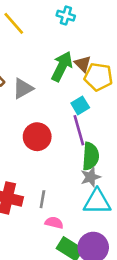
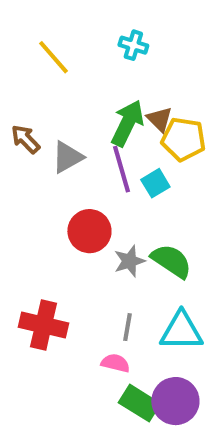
purple line: (79, 130) -> (121, 169), moved
green semicircle: (91, 156) -> (171, 261), turned -60
gray star: (91, 177) -> (129, 261), moved
gray line: (42, 199) -> (127, 327), moved

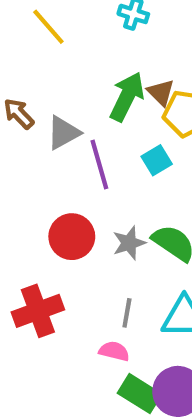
purple line: (121, 169) -> (99, 165), moved
red circle: (89, 231) -> (72, 237), moved
red cross: (44, 325) -> (38, 311), turned -33

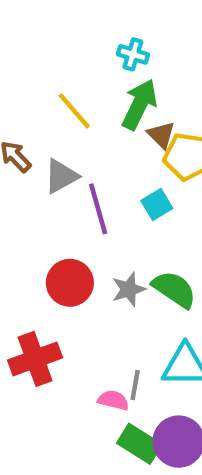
yellow line: (48, 27) -> (74, 111), moved
green arrow: (127, 97) -> (139, 104), moved
gray line: (127, 313) -> (135, 385), moved

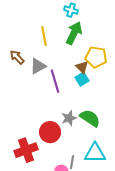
yellow line: (74, 111) -> (44, 36), turned 30
brown triangle: (161, 135) -> (82, 67), moved
red circle: (70, 283) -> (50, 132), moved

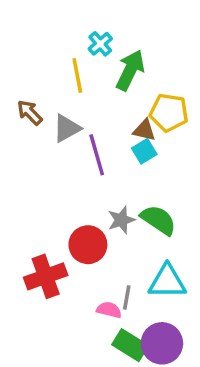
cyan cross: (71, 10) -> (100, 44), moved, turned 32
brown triangle: (82, 67) -> (144, 130), turned -32

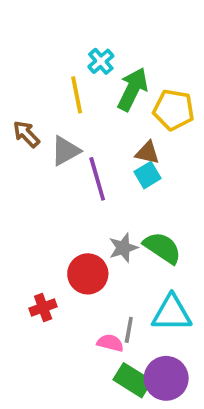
yellow pentagon: (169, 113) -> (174, 110), moved
red cross: (46, 276) -> (43, 307), size x0.6

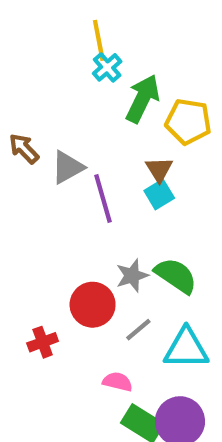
yellow line: (77, 95) -> (99, 40), moved
brown triangle: (147, 153) -> (159, 169), turned 45
gray line: (129, 330) -> (138, 330), moved, turned 40

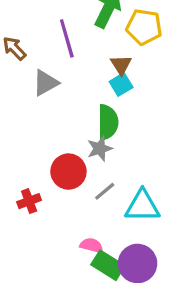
gray triangle: (68, 167) -> (45, 83), moved
purple line: (103, 199) -> (67, 38), moved
green semicircle: (176, 276) -> (108, 122), moved, turned 56
pink semicircle: (118, 382) -> (91, 245), moved

